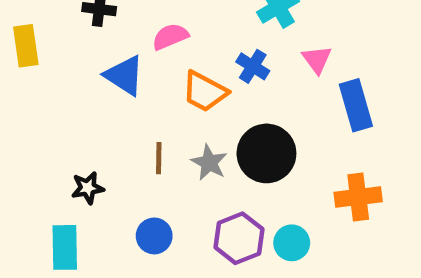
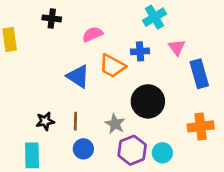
blue cross: (253, 66) -> (140, 51), turned -36
blue triangle: (124, 76) -> (78, 76), moved
brown line: (159, 158) -> (75, 121), moved
gray star: (209, 163) -> (115, 124), moved

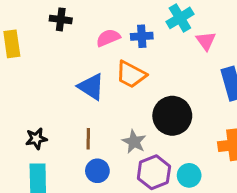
pink triangle: (177, 47) -> (206, 41), moved
blue cross: (140, 51) -> (142, 36), moved
black star: (45, 121) -> (36, 139), moved

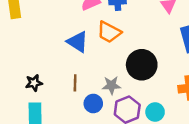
gray star: (134, 142) -> (111, 85), turned -30
blue circle: (97, 171) -> (93, 104), moved

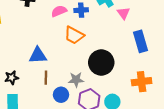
blue triangle: (78, 42) -> (38, 55), moved, turned -36

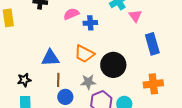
blue cross: (81, 10) -> (90, 23), moved
orange trapezoid: (74, 35) -> (84, 54), moved
blue circle: (61, 95) -> (65, 97), moved

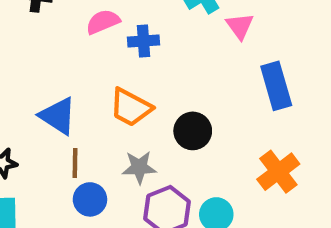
blue triangle: (50, 58) -> (58, 116), turned 36
black circle: (113, 65) -> (193, 131), size x0.7
orange cross: (153, 84) -> (278, 172), turned -30

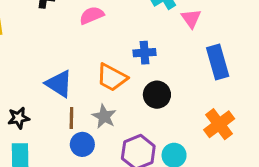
blue cross: (143, 41) -> (144, 53), moved
gray star: (139, 167) -> (104, 116), moved, turned 30

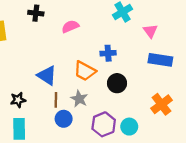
pink triangle: (191, 18) -> (150, 31), moved
blue rectangle: (218, 62) -> (160, 60), turned -65

